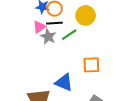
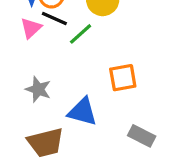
black line: (54, 23) -> (54, 19), turned 35
gray star: (48, 37) -> (38, 89), moved

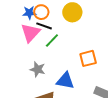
pink triangle: (31, 28) -> (30, 33), size x1.5
green line: (81, 34) -> (52, 41), moved

